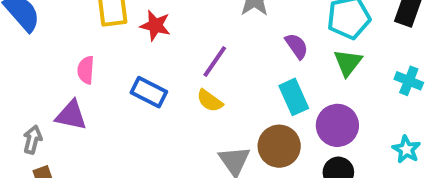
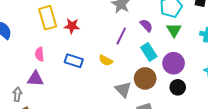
purple line: (215, 61) -> (121, 36), moved

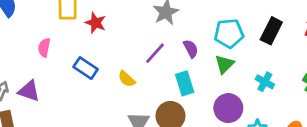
purple circle: (174, 63) -> (228, 108), moved
purple triangle: (35, 79) -> (29, 91), moved

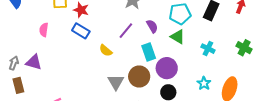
green triangle: (225, 64) -> (178, 37), turned -42
blue rectangle: (86, 68) -> (81, 31), moved
purple circle: (228, 108) -> (167, 68), moved

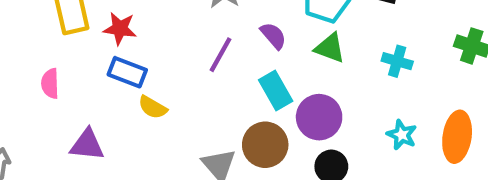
yellow semicircle: (106, 50) -> (153, 107), moved
purple triangle: (34, 62) -> (87, 145), moved

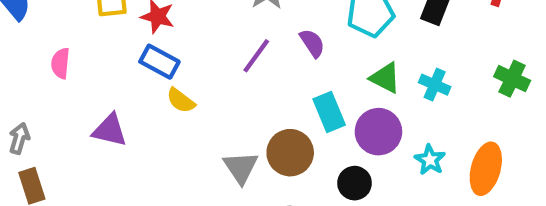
green triangle: (330, 48) -> (385, 78), moved
pink semicircle: (50, 83) -> (61, 63), moved
cyan rectangle: (276, 91) -> (329, 112), moved
purple circle: (319, 117) -> (378, 132), moved

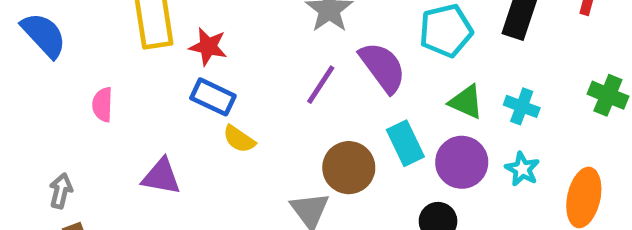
purple semicircle: (312, 43) -> (383, 67), size x1.6
brown circle: (290, 153) -> (349, 168), moved
cyan star: (430, 160) -> (522, 169), moved

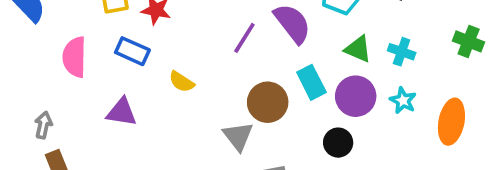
blue rectangle: (213, 97) -> (132, 51), moved
pink semicircle: (102, 105) -> (75, 57), size x1.5

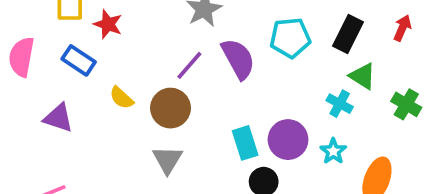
green triangle: (358, 49) -> (363, 76), moved
cyan rectangle: (311, 82) -> (245, 143), moved
brown circle: (268, 102) -> (171, 108), moved

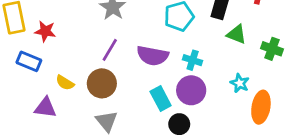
purple semicircle: (238, 59) -> (153, 56), moved, turned 140
cyan cross: (340, 104) -> (193, 60), moved
purple triangle: (58, 118) -> (45, 108), moved
cyan star: (333, 151) -> (240, 83), moved

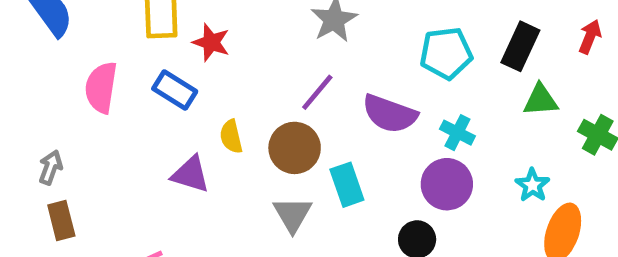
green triangle: (237, 34) -> (541, 100), turned -35
yellow semicircle: (65, 83) -> (231, 137), turned 36
cyan rectangle: (161, 99) -> (347, 185), moved

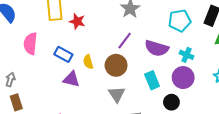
blue rectangle: (175, 90) -> (63, 54), moved
cyan rectangle: (347, 185) -> (152, 80), moved

